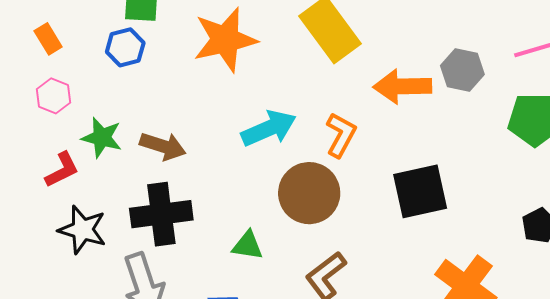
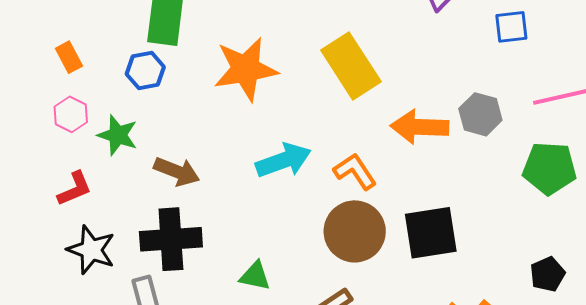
orange L-shape: (341, 135) -> (355, 171), turned -66
green star: (102, 138) -> (118, 135), moved
brown circle: (309, 193) -> (355, 231), moved

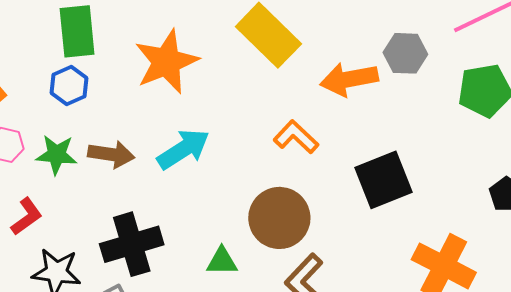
cyan arrow: (284, 160) -> (183, 149), moved
brown arrow: (177, 171) -> (111, 154), moved
brown circle: (355, 231) -> (279, 218), moved

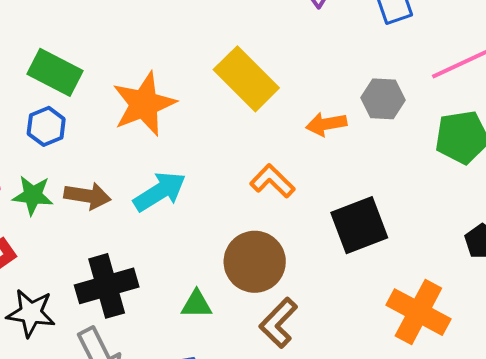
green rectangle: (77, 31) -> (55, 72), turned -58
orange arrow: (349, 79) -> (326, 124), size x0.7

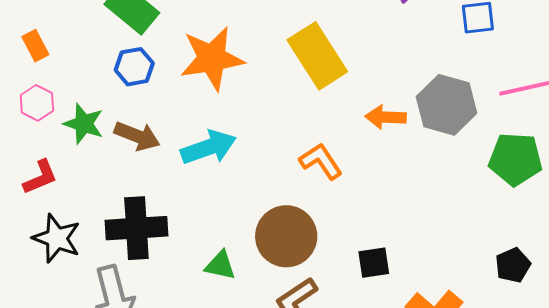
gray hexagon: (383, 99) -> (447, 105), size x1.4
blue hexagon: (46, 126) -> (134, 67), moved
black square: (359, 225) -> (374, 263), moved, size x0.6

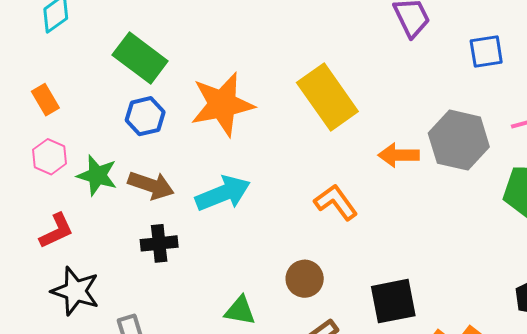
black cross: (136, 228) -> (159, 243), moved, size x0.6
brown circle: (286, 236) -> (305, 279), size x0.6
black square: (374, 263) -> (393, 301), size x1.4

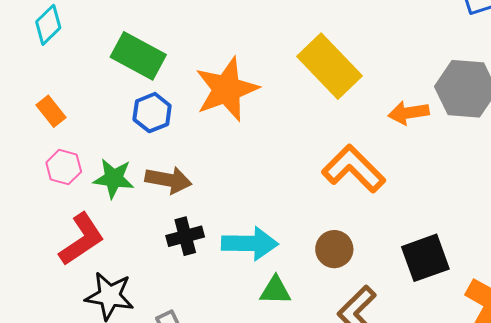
cyan arrow: (223, 193) -> (250, 243), moved, turned 32
orange L-shape: (336, 202) -> (354, 169), size x1.4
red L-shape: (56, 231) -> (82, 239), size x1.4

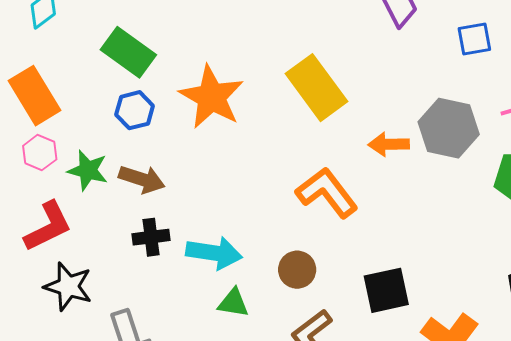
orange star: (227, 89) -> (212, 97), turned -30
orange rectangle: (51, 111) -> (35, 96), size x1.8

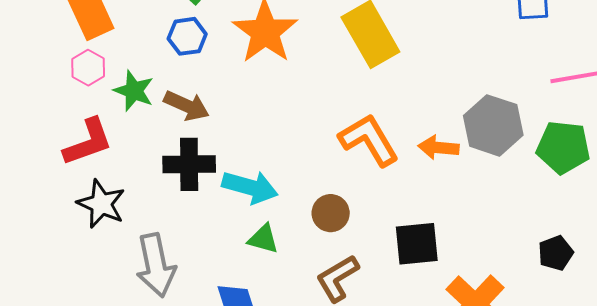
gray hexagon: (449, 128) -> (493, 125), moved
orange arrow: (389, 144) -> (438, 148), moved
black cross: (151, 237) -> (189, 164), size x1.4

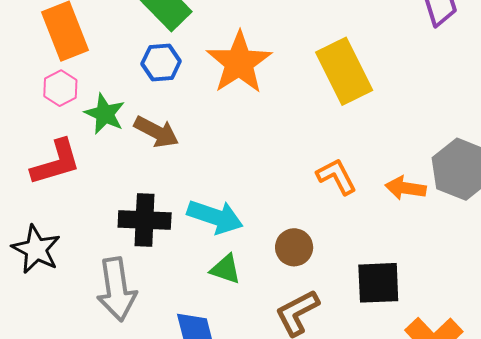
orange L-shape: (369, 140) -> (336, 176), size x0.7
black cross: (189, 164) -> (145, 220), moved
black star: (101, 204) -> (36, 249), moved

